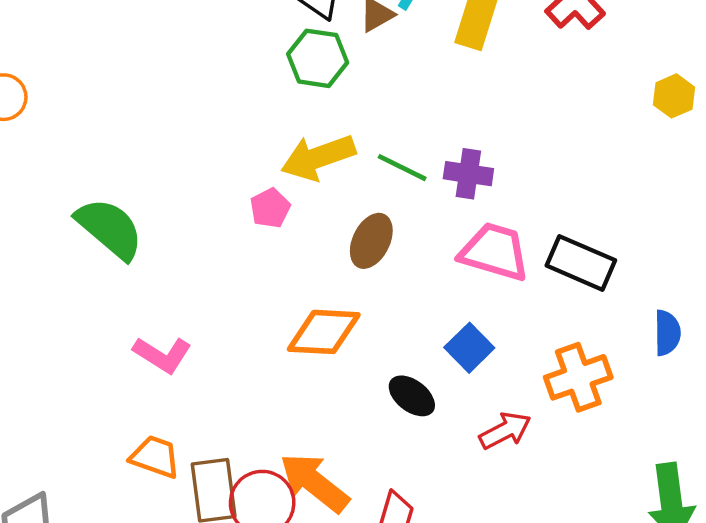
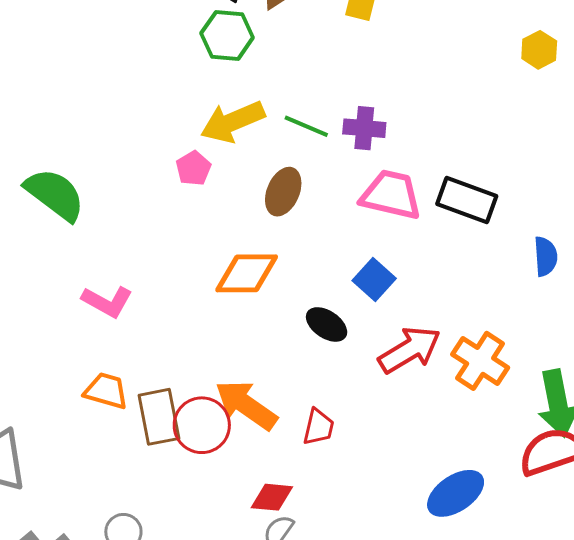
orange cross: (578, 377) -> (480, 361), moved, turned -34
red arrow: (505, 431) -> (410, 350), size x1.4

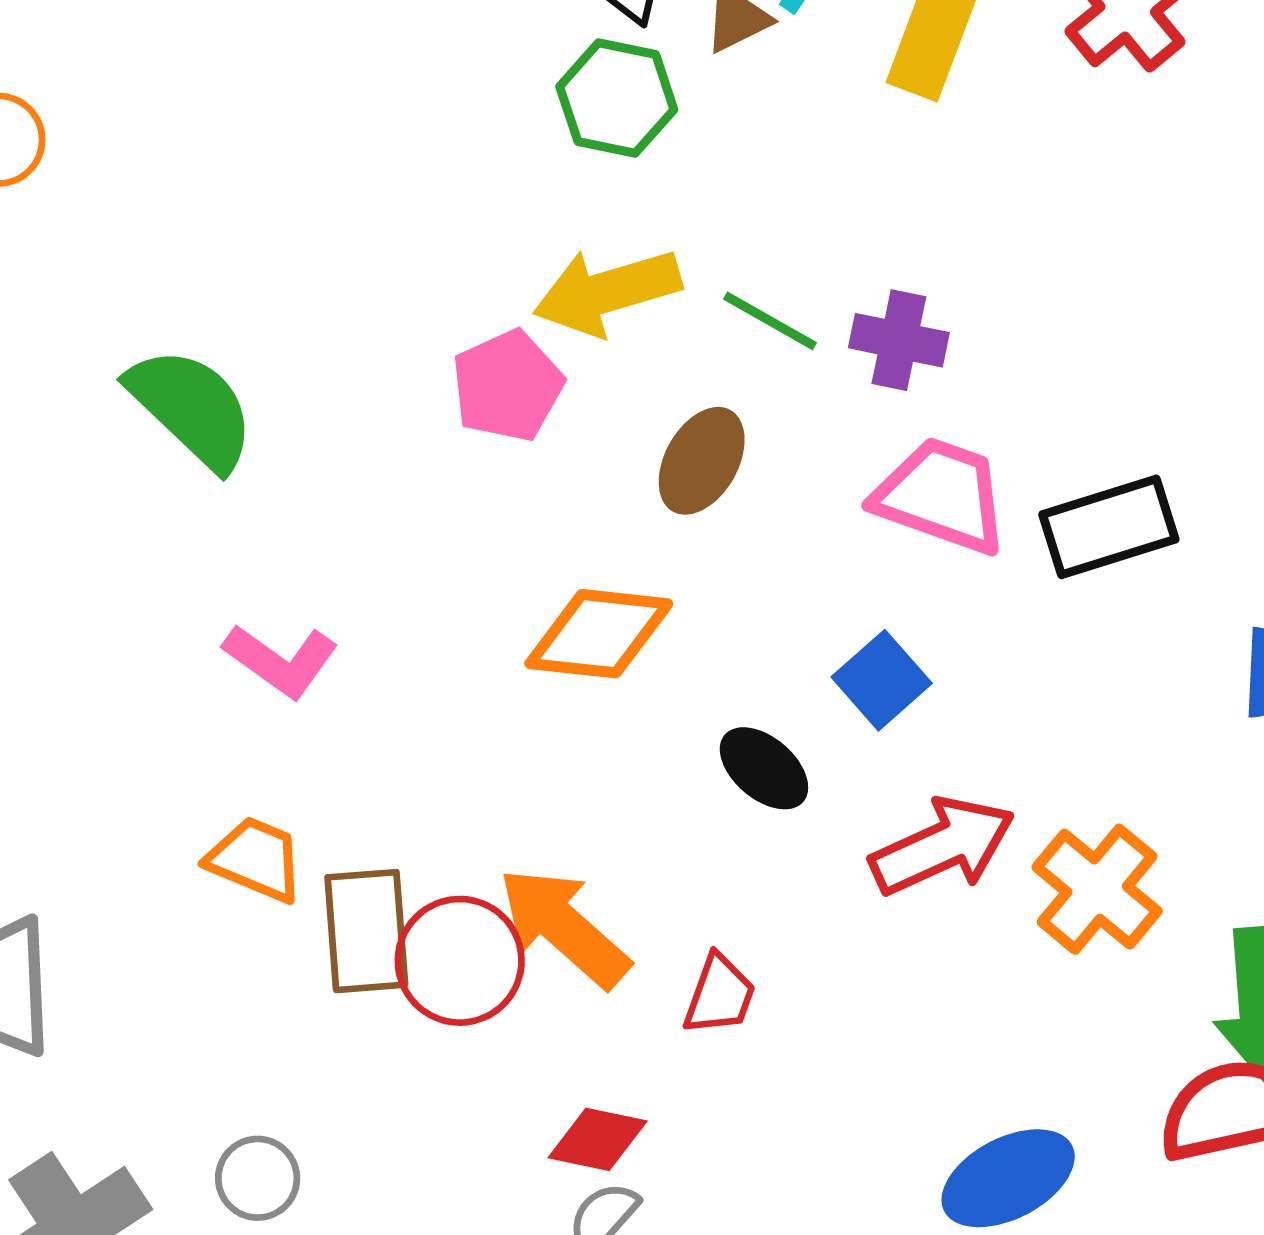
pink pentagon: (193, 168) -> (508, 386), size x1.4
black rectangle: (467, 200) -> (1109, 527), turned -44

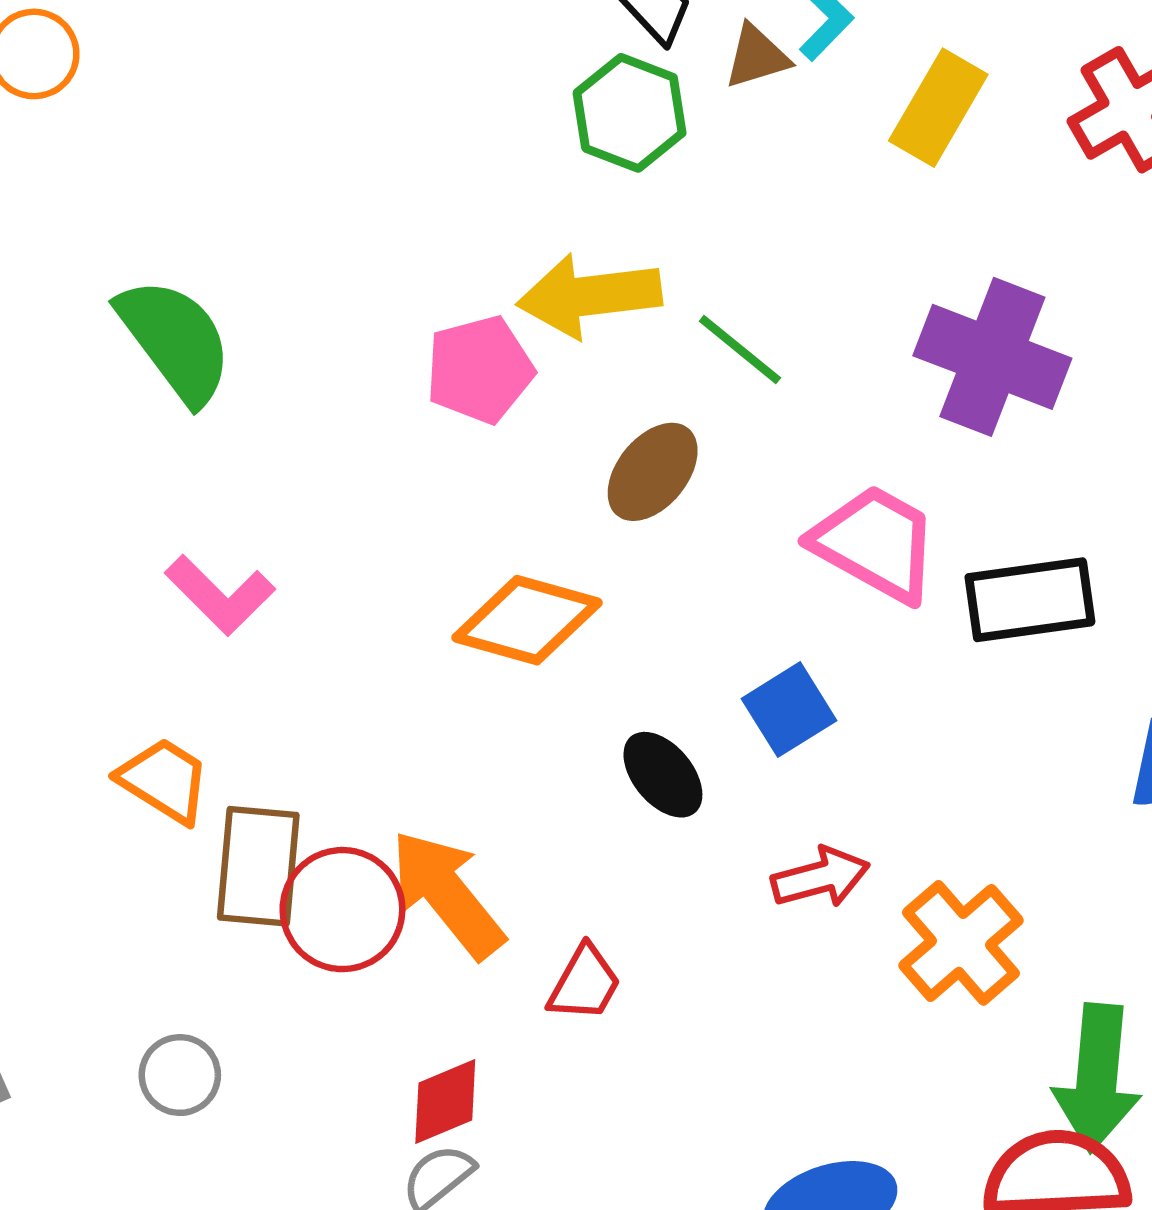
purple cross: (899, 340) -> (992, 357), moved, size x1.6
red arrow: (943, 846) -> (821, 877), size x0.7
red diamond: (598, 1139) -> (445, 1102), turned -44
gray circle: (258, 1178) -> (180, 1075), moved

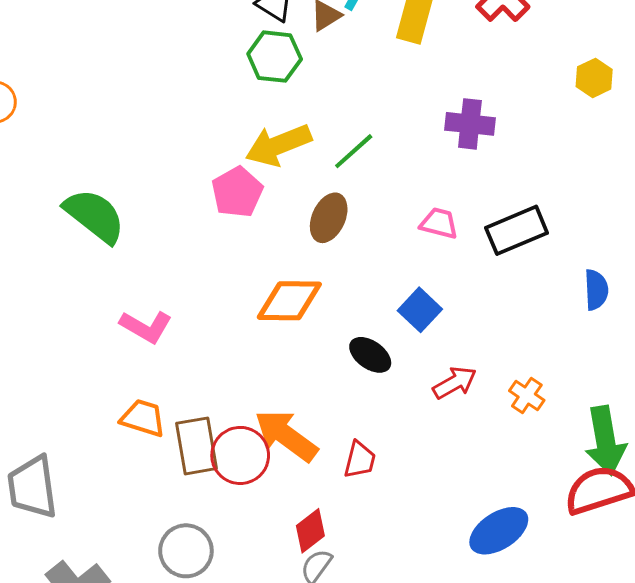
green line: (740, 349) -> (354, 151), turned -66
purple cross: (992, 357) -> (470, 124), size x0.7
pink trapezoid: (875, 543) -> (439, 223), size x0.6
orange cross: (961, 943) -> (527, 396), size x0.6
gray circle: (180, 1075) -> (186, 551), size x1.4

